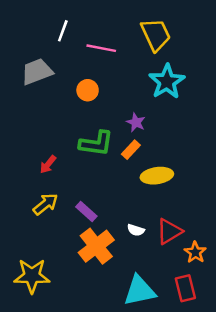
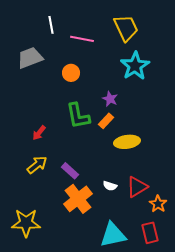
white line: (63, 31) -> (51, 25), turned -30
green L-shape: (96, 143) -> (78, 116), turned 72

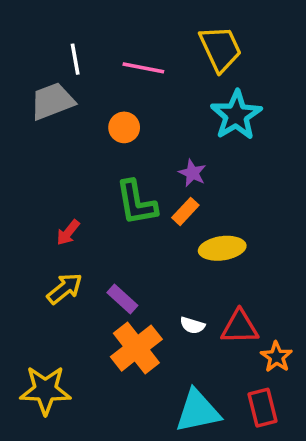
white line: (51, 25) -> (75, 59), moved
red triangle: (137, 187) -> (240, 327), turned 30

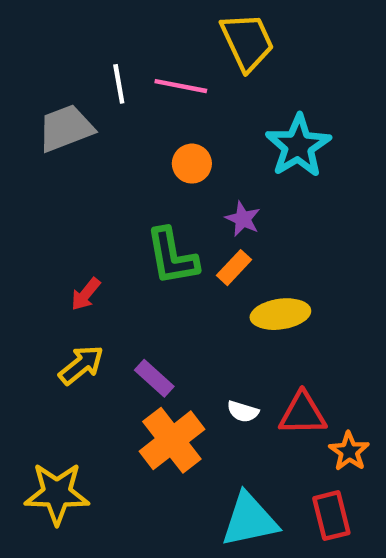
yellow trapezoid: (220, 49) -> (247, 42), moved
white line: (75, 59) -> (119, 84), moved
orange circle: (124, 127) -> (192, 164), moved

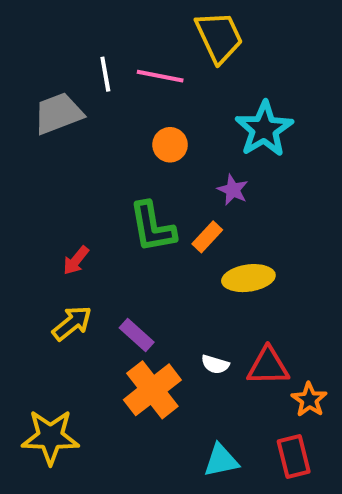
purple star: (243, 219) -> (233, 190), moved
cyan triangle: (249, 520) -> (221, 460), size x0.7

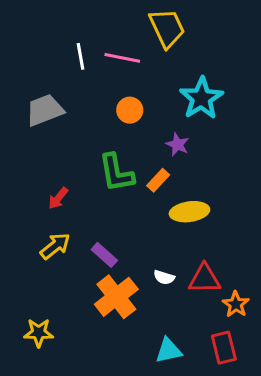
gray trapezoid: (58, 113) -> (45, 110), moved
yellow star: (50, 437) -> (39, 333), size x0.7

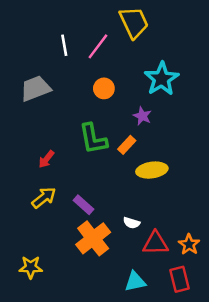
pink line: (122, 58) -> (98, 46), turned -64
red triangle: (204, 279) -> (156, 243), moved

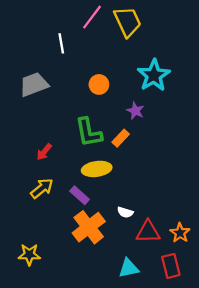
pink line: (98, 46) -> (92, 17), moved
yellow ellipse: (152, 170) -> (97, 169), moved

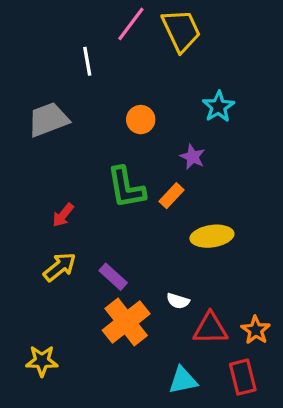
cyan star: (154, 75) -> (218, 107), size x0.7
yellow ellipse: (97, 169) -> (212, 236), moved

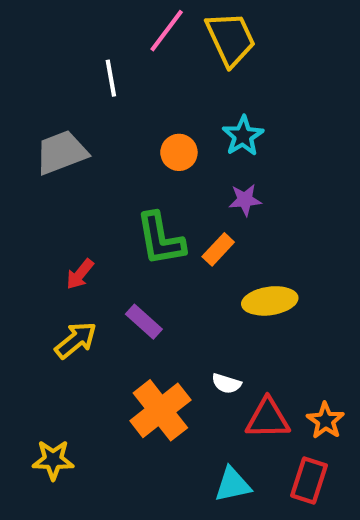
cyan star: (218, 107) -> (243, 136), moved
purple star: (193, 157) -> (245, 200), turned -30
purple rectangle: (113, 277) -> (144, 322), moved
red rectangle: (243, 377) -> (309, 480), turned 32

